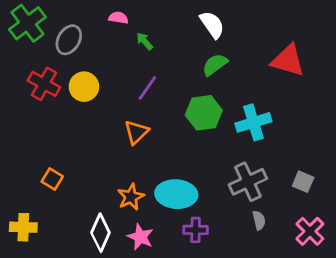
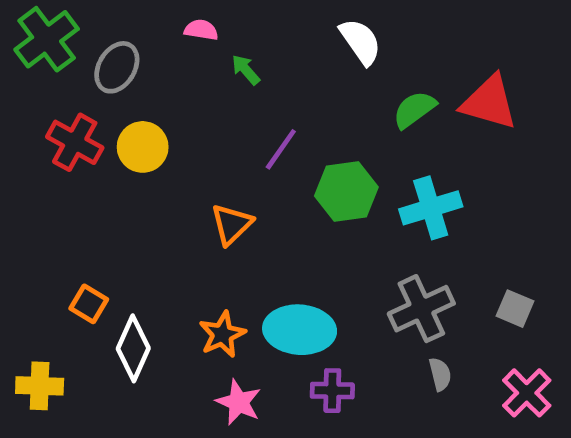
green semicircle: (215, 65) -> (414, 110), moved
purple line: (147, 88) -> (281, 149), moved
white diamond: (100, 233) -> (133, 348), moved

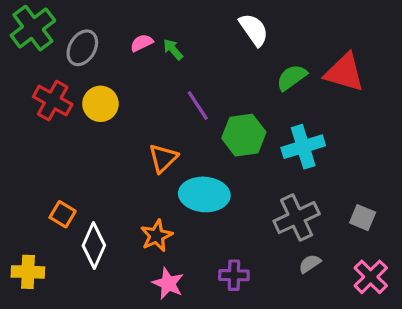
pink semicircle: (201, 30) -> (142, 43), moved, turned -35
purple line: (281, 149) -> (198, 105), turned -68
cyan ellipse: (300, 330) -> (204, 194), moved
gray semicircle: (440, 374) -> (310, 264), turned -110

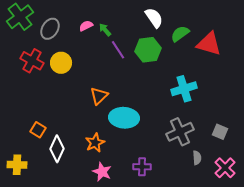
green semicircle: (292, 77) -> (180, 34), moved
purple line: (198, 105) -> (118, 50), moved
green hexagon: (244, 135) -> (148, 50), moved
gray semicircle: (310, 264) -> (197, 158), moved, turned 120

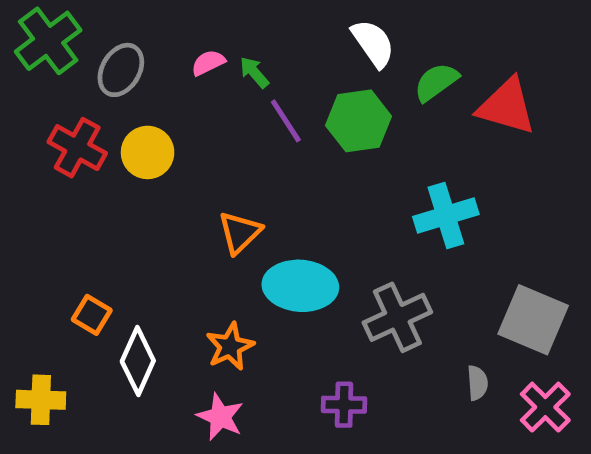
gray cross: (180, 132) -> (397, 317), moved
gray square: (220, 132) -> (533, 320), size x1.8
pink star: (102, 172) -> (220, 417), moved

